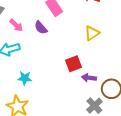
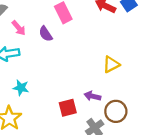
yellow triangle: (92, 33) -> (111, 64), moved
red square: (74, 64) -> (68, 108), moved

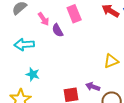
pink arrow: (19, 28) -> (44, 19), moved

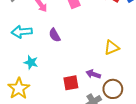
purple semicircle: (58, 30) -> (55, 35), moved

